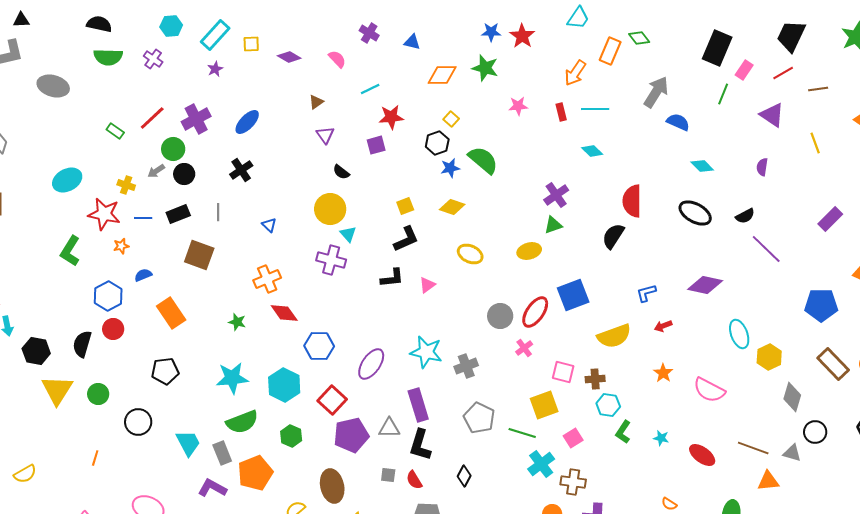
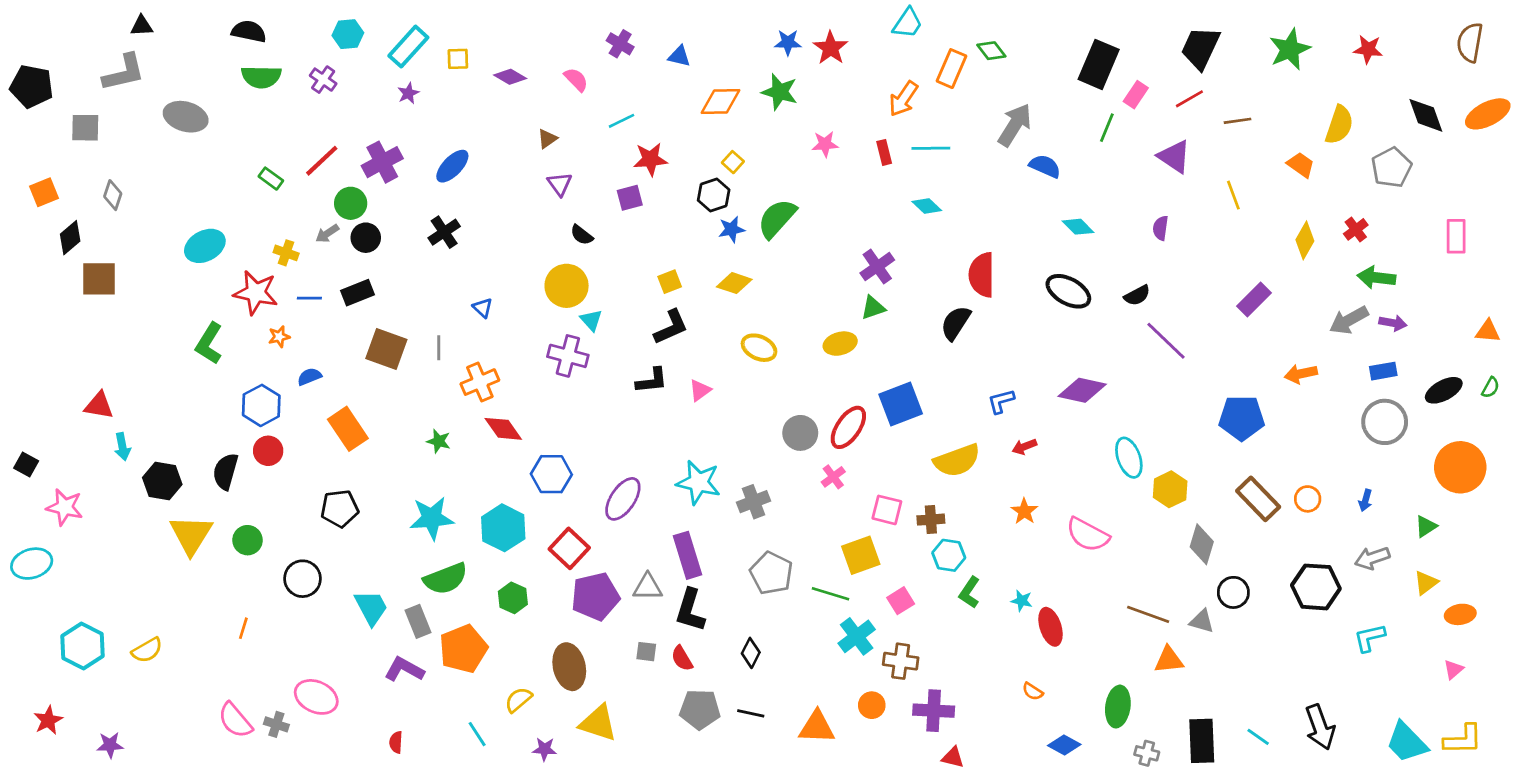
green semicircle: (483, 160) -> (777, 218), turned -88
gray line: (218, 212) -> (439, 348), moved
red ellipse: (702, 455) -> (1051, 627), moved, turned 36

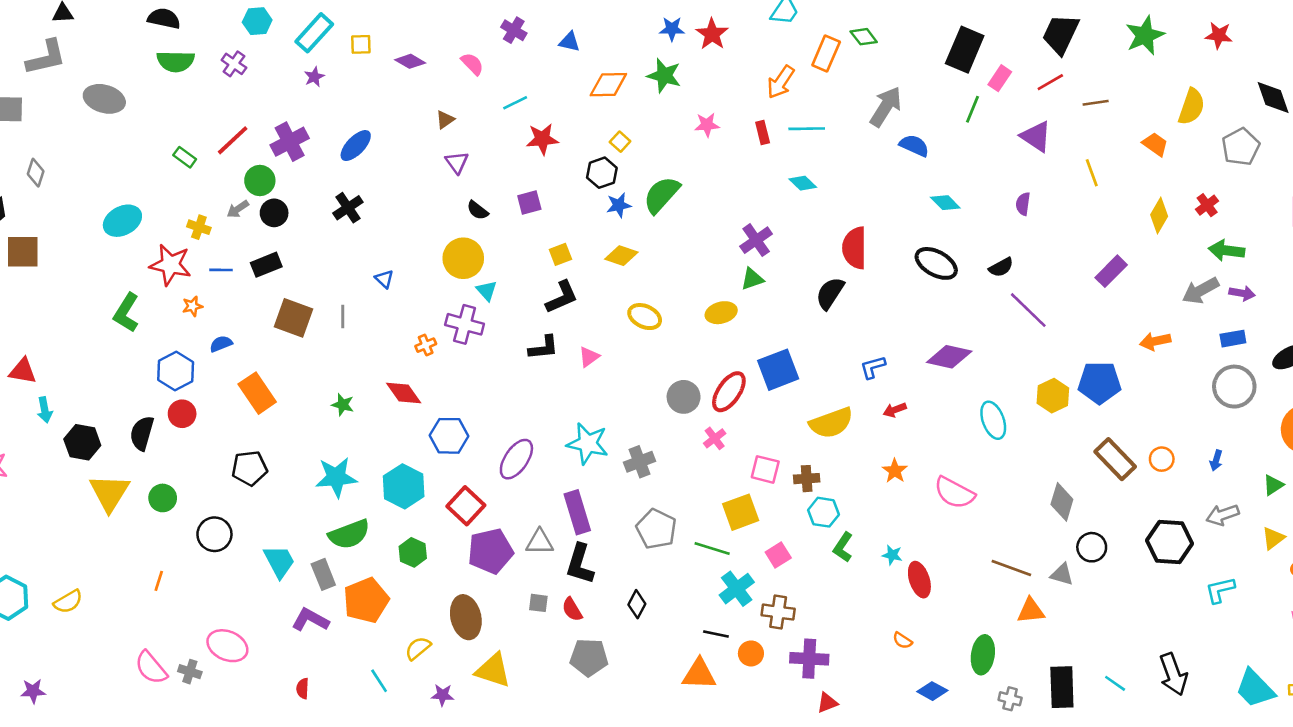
purple square: (630, 198) -> (529, 203), moved
orange cross: (480, 382) -> (426, 345), moved, size x0.6
yellow hexagon: (1170, 489) -> (1053, 396), moved
black line: (751, 713) -> (716, 634), moved
red triangle: (953, 757) -> (827, 703), turned -35

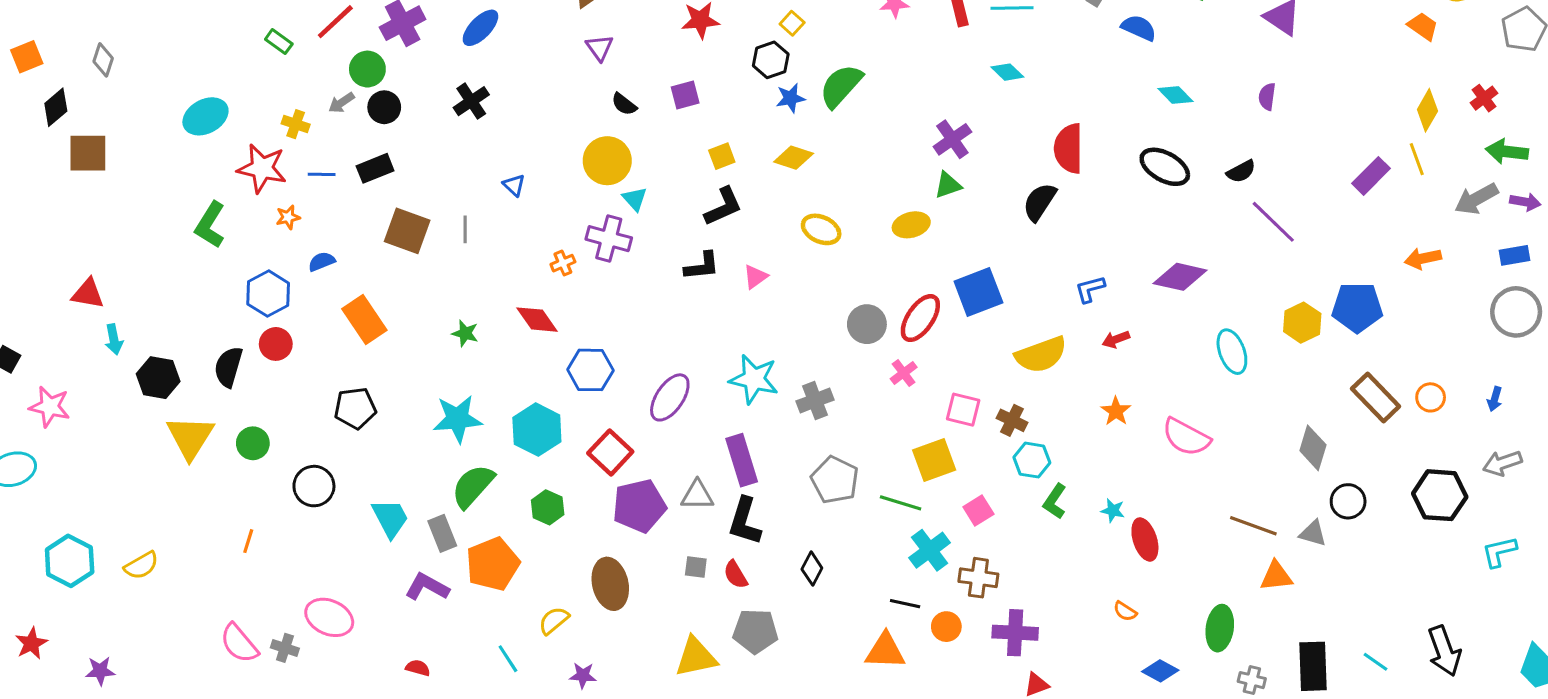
yellow line: (1092, 173) -> (1417, 159), moved
brown cross: (807, 479) -> (1012, 420), turned 30
green semicircle: (349, 534) -> (473, 486), turned 153
yellow triangle: (493, 670) -> (696, 657), moved, turned -30
red semicircle: (303, 688) -> (418, 668), turned 102

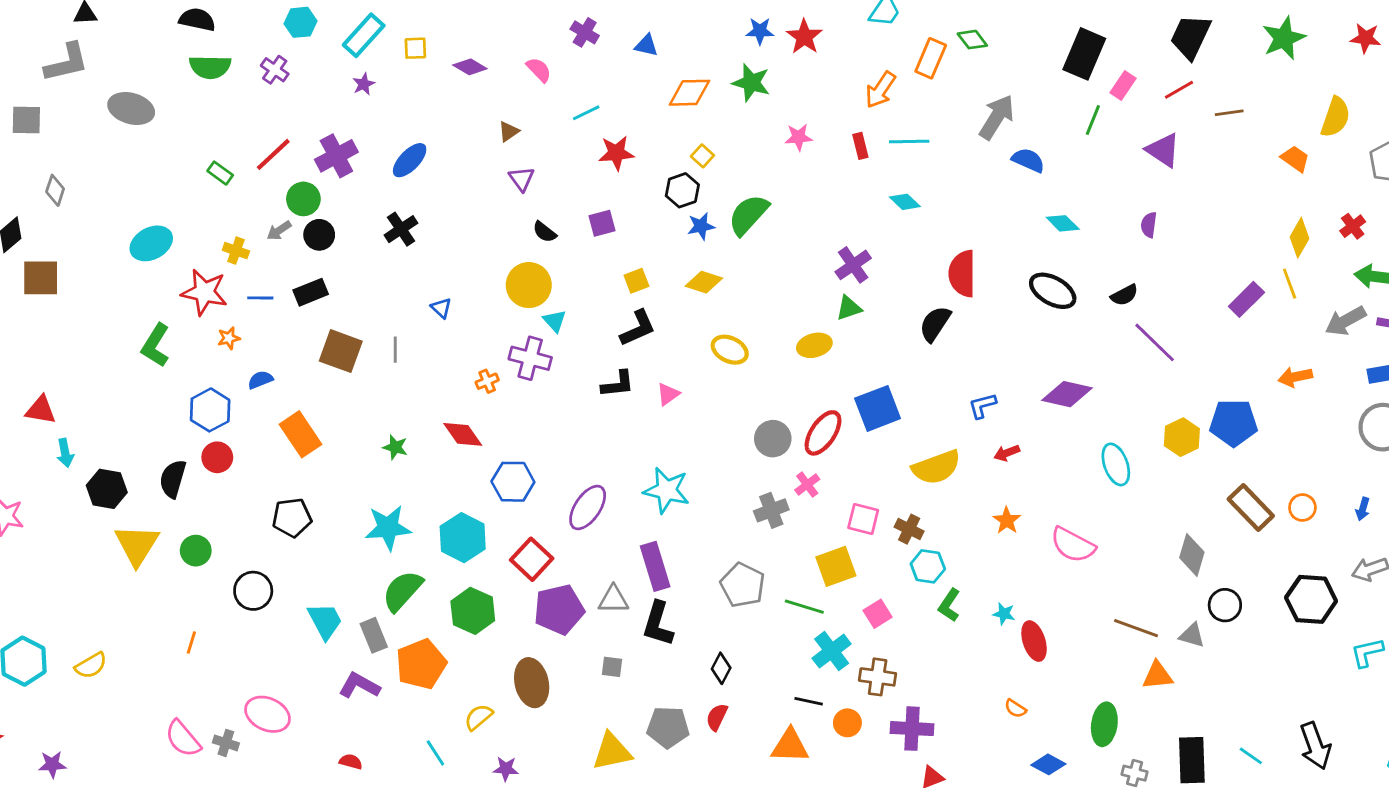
gray cross: (815, 401) -> (771, 510), moved
green hexagon: (548, 507) -> (473, 611), size x1.4
red semicircle: (736, 575) -> (717, 717), moved, turned 56

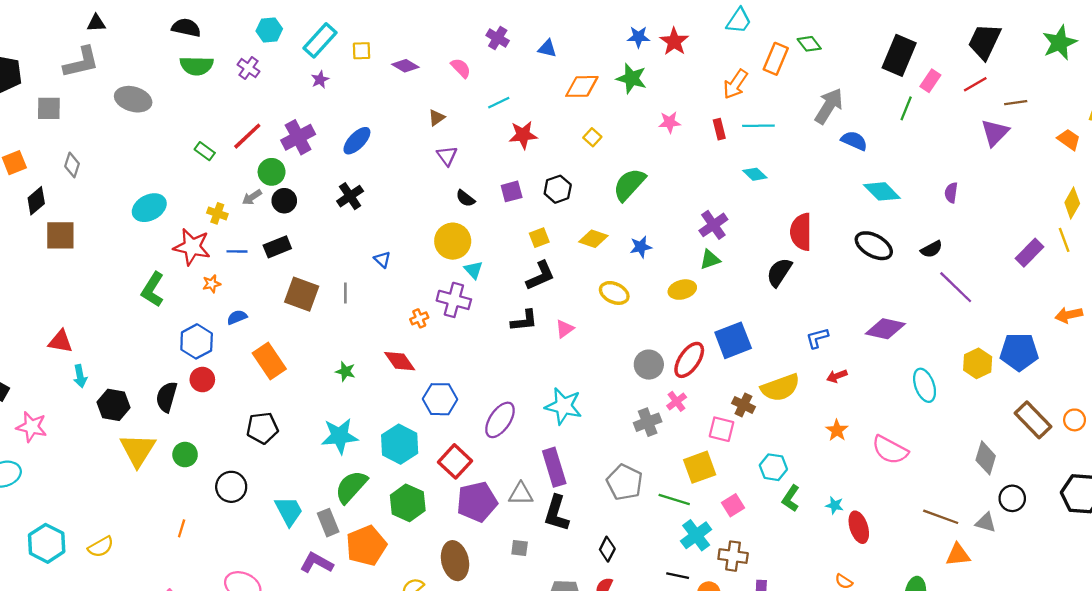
purple triangle: (1163, 150) -> (995, 133), moved, turned 40
black hexagon: (682, 190) -> (558, 189), moved
cyan diamond: (1063, 223) -> (882, 191), size x1.4
blue star: (701, 226) -> (641, 247), moved
brown cross: (909, 529) -> (743, 405), moved

